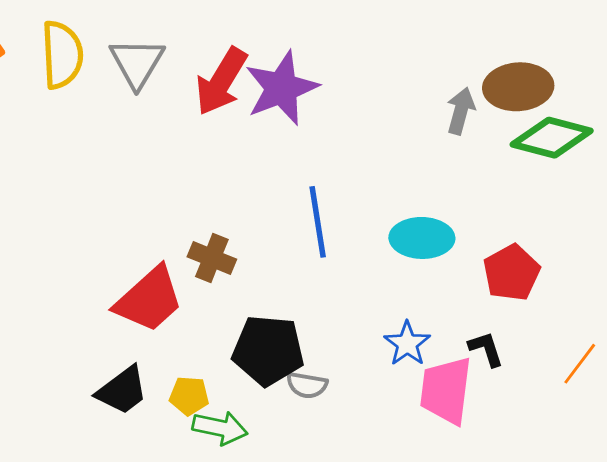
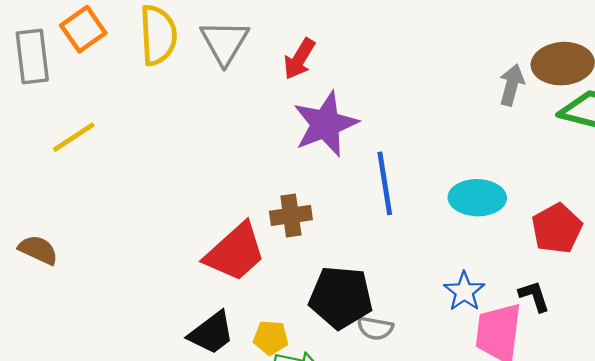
red arrow: (221, 81) -> (299, 59), size x0.7
purple star: (281, 88) -> (325, 124), moved
brown cross: (212, 258) -> (291, 215), turned -30

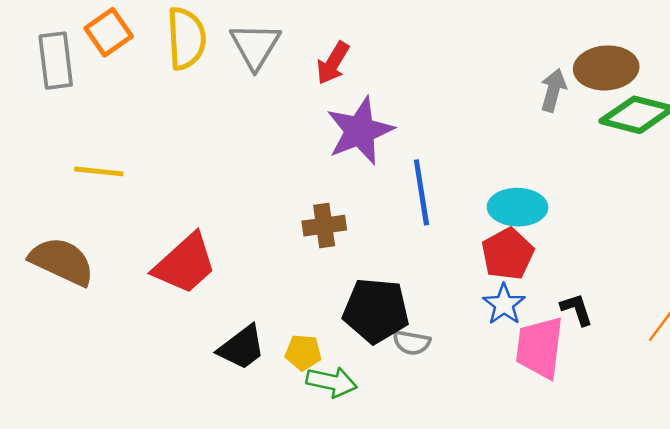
yellow line: (74, 137) -> (99, 171), moved, turned 39
red pentagon: (557, 229) -> (508, 254), moved
brown semicircle: (38, 250) -> (62, 261), size x1.6
red trapezoid: (235, 252) -> (185, 264), moved

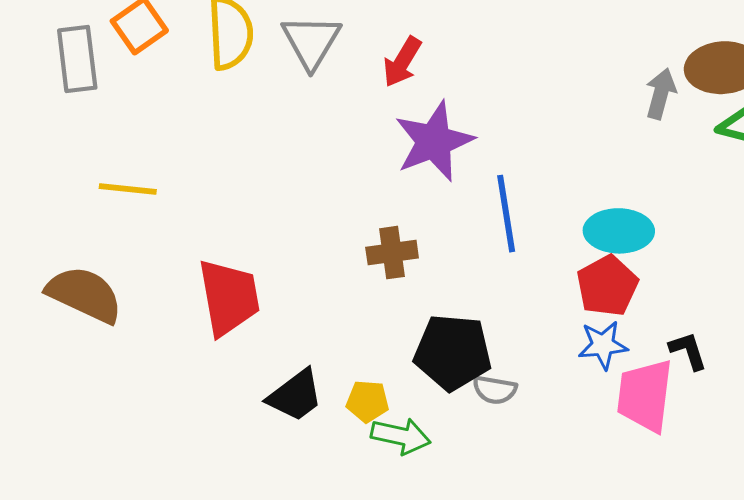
red trapezoid: (185, 264) -> (229, 297), turned -58
blue star: (504, 304) -> (603, 345), turned 30

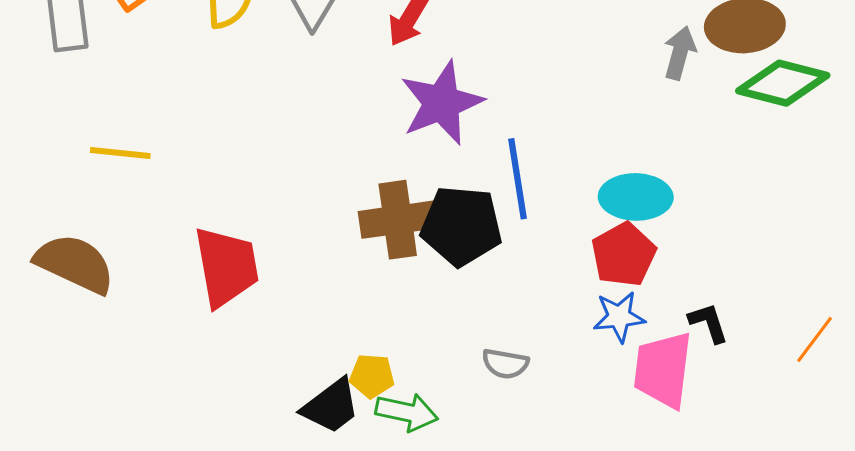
brown cross: (392, 253) -> (398, 220), size x1.4
black pentagon: (453, 352) -> (461, 226), moved
black trapezoid: (295, 396) -> (331, 406), moved

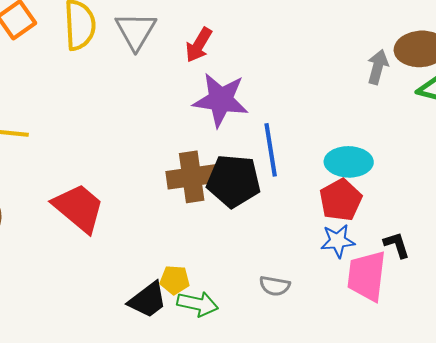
purple star: (442, 103) -> (221, 100), turned 30
red trapezoid: (226, 267) -> (79, 208), turned -40
gray semicircle: (505, 364) -> (275, 286), moved

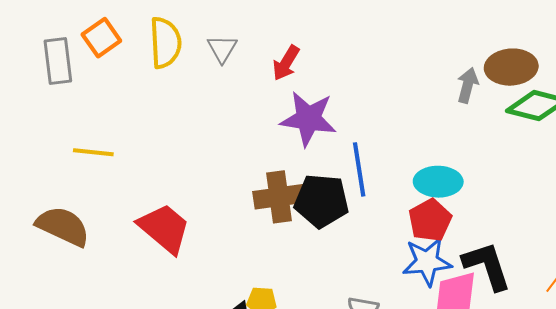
gray triangle: (136, 31) -> (222, 49), size x0.7
blue star: (338, 241) -> (427, 262), size x1.4
black L-shape: (397, 245) -> (487, 266), size x1.8

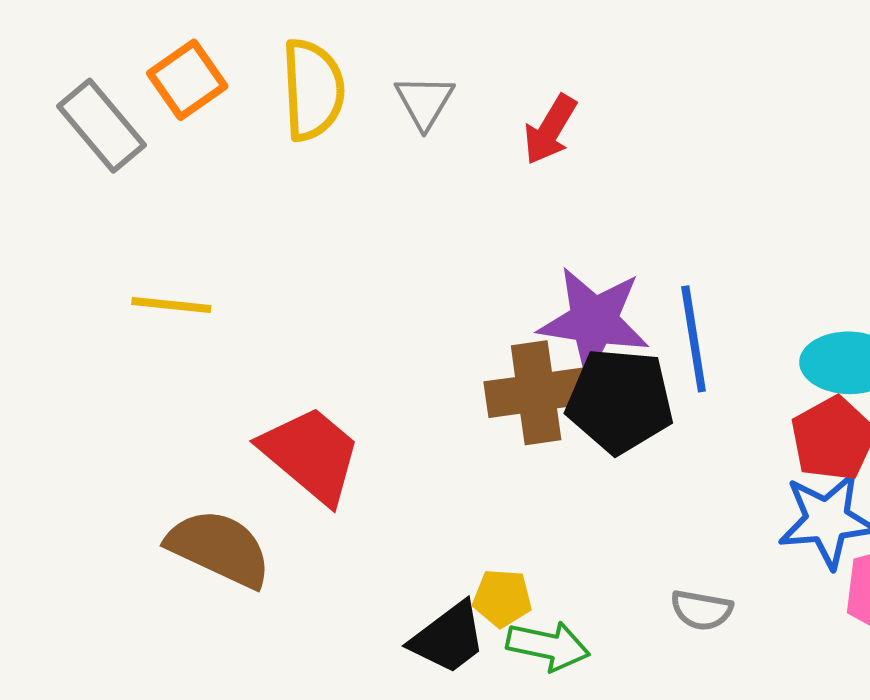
gray rectangle: (58, 61) -> (101, 126), turned -33
purple star: (308, 119) -> (594, 321), moved
brown semicircle: (63, 226) -> (219, 548), moved

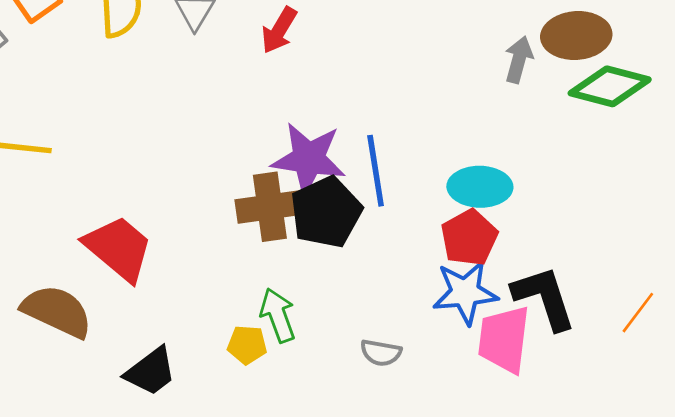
black pentagon: (620, 401) -> (326, 212), turned -30
black trapezoid: (448, 638) -> (151, 371), moved
green arrow: (548, 646) -> (278, 315), moved, turned -122

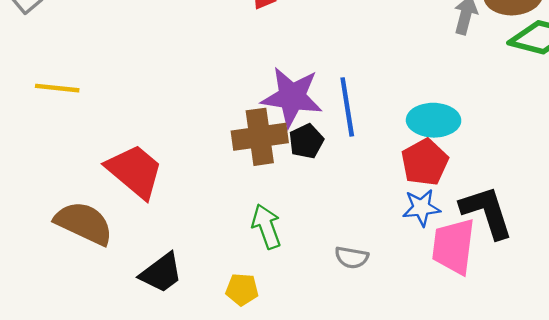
black pentagon: (326, 212) -> (306, 141), size x0.6
blue star: (465, 292) -> (421, 208), size x0.7
yellow pentagon: (247, 345) -> (242, 290), moved

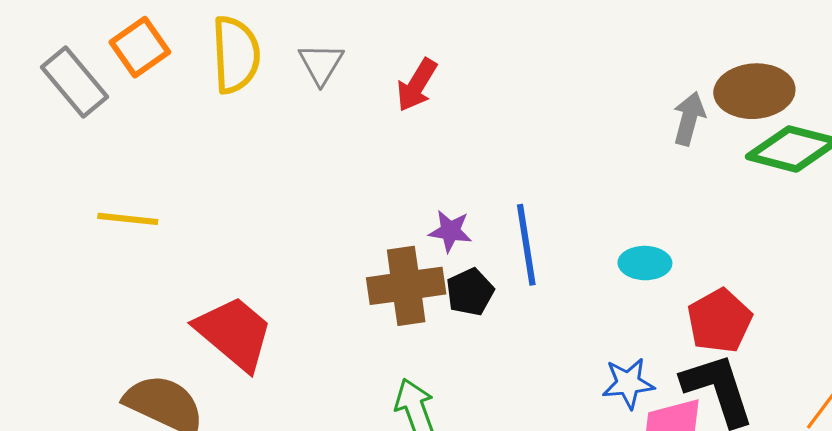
purple star: (292, 97) -> (450, 231), size x0.5
cyan ellipse: (434, 120) -> (645, 263), size x0.7
red pentagon: (425, 162) -> (719, 321), moved

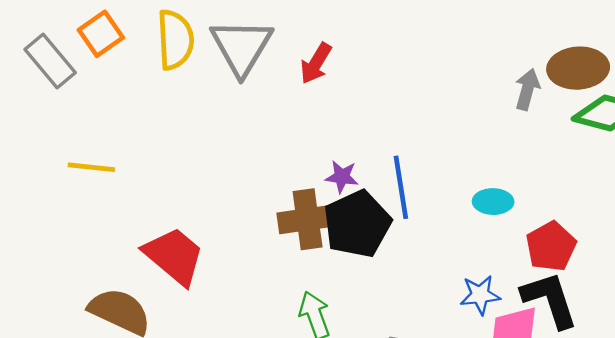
gray triangle: (321, 64) -> (241, 47), size x1.8
black pentagon: (470, 292) -> (357, 224), size x1.8

